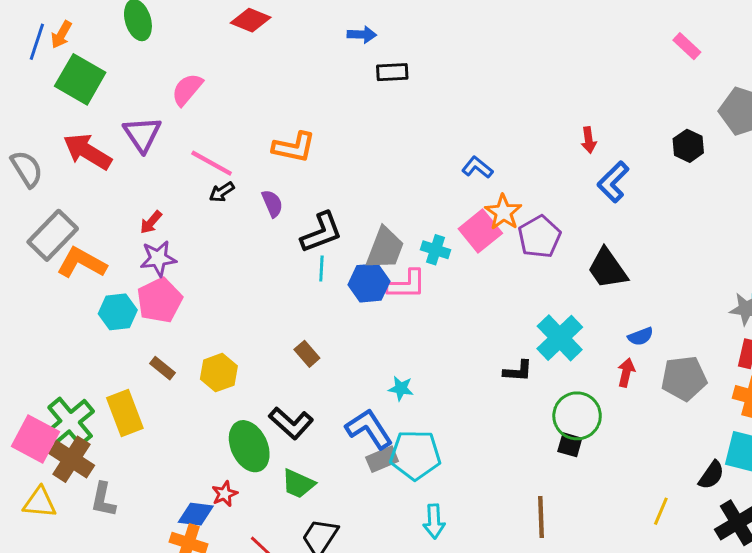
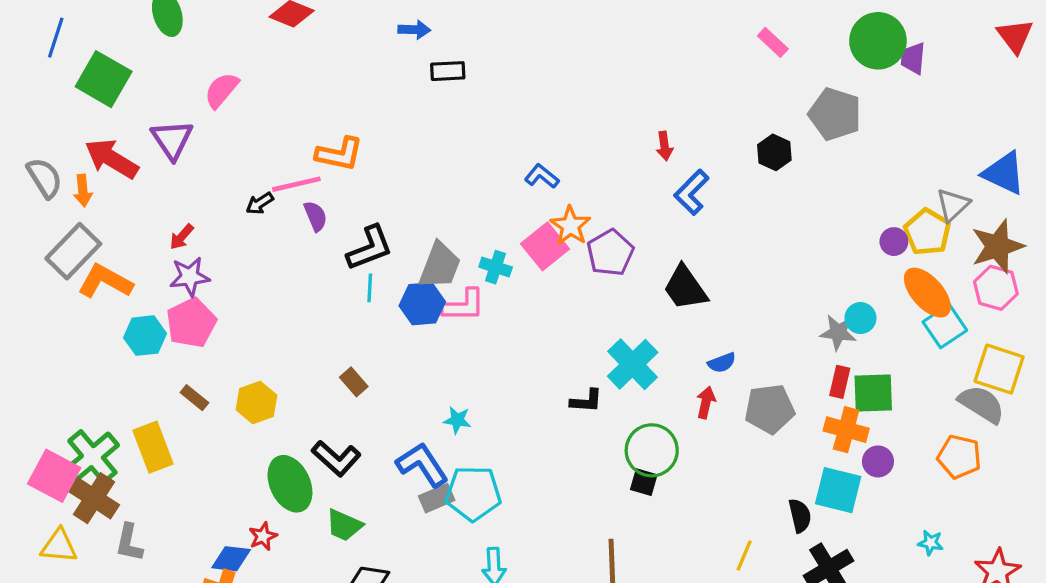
orange arrow: (61, 35) -> (83, 191), moved, turned -36
pink line: (212, 163) -> (296, 184), moved, turned -42
black semicircle: (711, 475) -> (800, 516), turned -48

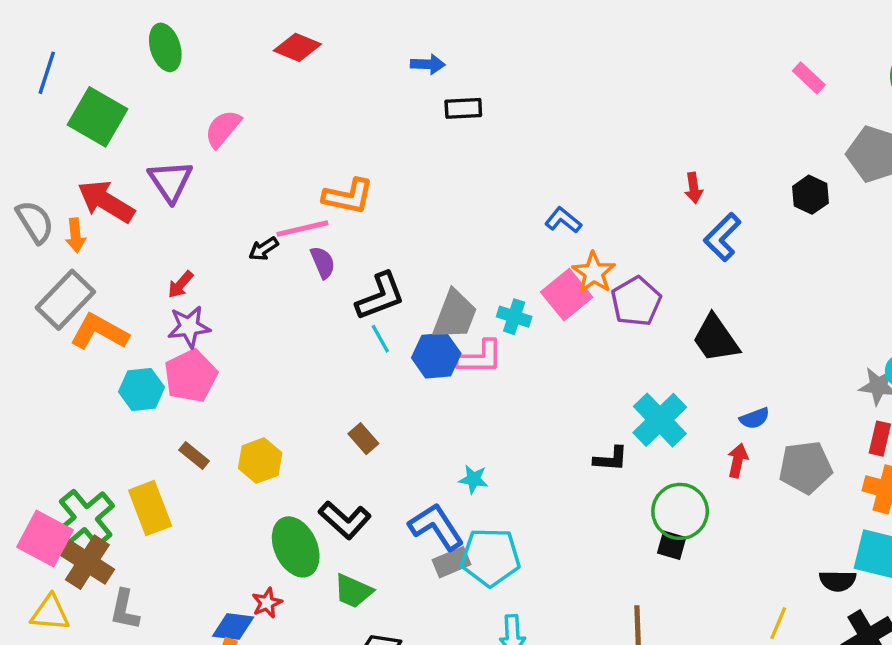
cyan line: (370, 288) -> (380, 339), turned -32
black semicircle: (800, 516) -> (838, 581), turned 104

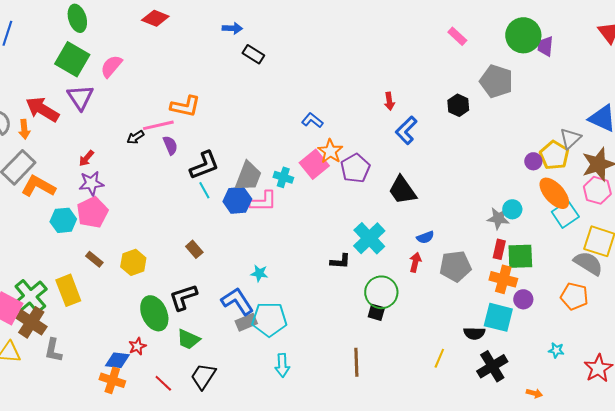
black rectangle: (463, 108) -> (253, 54), turned 35
green square: (98, 117) -> (72, 59), moved
black L-shape: (345, 520) -> (183, 297), turned 120

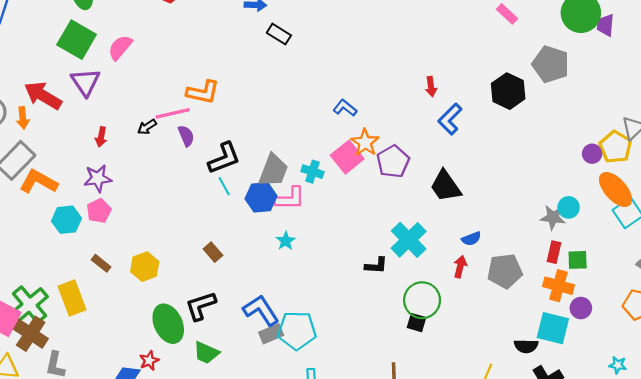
black hexagon: (458, 105) -> (508, 91), size x1.4
red arrow: (86, 158) -> (101, 137), moved, turned -30
pink pentagon: (92, 212) -> (99, 211), size x0.7
green square: (520, 256) -> (578, 260), size x0.7
cyan star: (259, 273) -> (286, 241), moved, turned 30

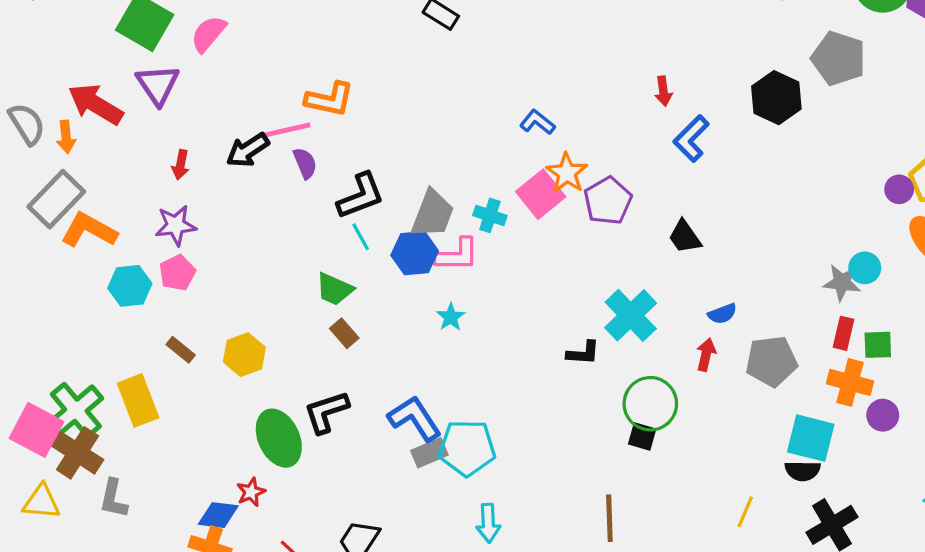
black arrow: (147, 127) -> (248, 150), size x1.5
black trapezoid: (446, 186) -> (685, 237), size x0.7
cyan square: (553, 328) -> (811, 438), moved
green trapezoid: (206, 353) -> (334, 289), moved

